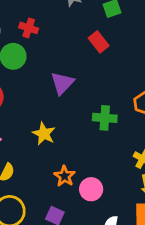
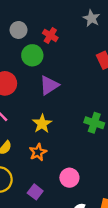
purple triangle: (62, 83) -> (49, 85), moved
orange star: (65, 176) -> (38, 152), moved

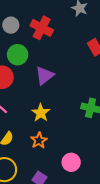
red cross: (50, 35) -> (42, 28), size x1.5
green circle: (32, 55) -> (18, 55), moved

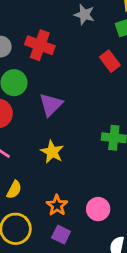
orange star: (39, 140) -> (57, 205), moved

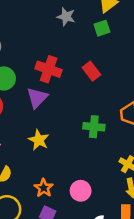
red cross: (40, 45) -> (49, 69), moved
red rectangle: (110, 61) -> (91, 71), moved

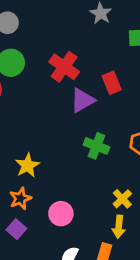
purple triangle: (37, 98) -> (83, 100), moved
yellow star: (39, 140) -> (27, 165), moved

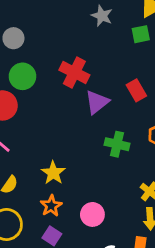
red rectangle: (112, 83) -> (136, 90), moved

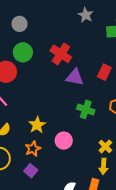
red rectangle: (136, 90) -> (104, 72), turned 49
purple triangle: (97, 102) -> (75, 77), turned 42
pink circle: (92, 214) -> (64, 141), moved

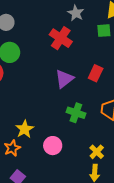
red cross: (61, 54) -> (61, 38), moved
purple triangle: (75, 77) -> (64, 79), turned -48
orange star: (33, 149) -> (12, 148), moved

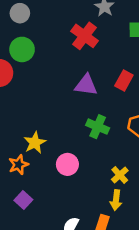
purple triangle: (64, 79) -> (86, 85), turned 42

